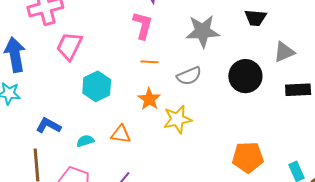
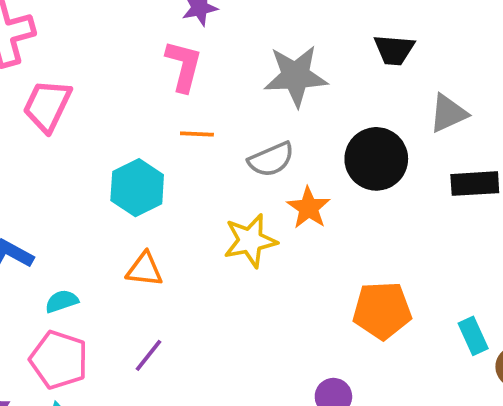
cyan hexagon: (97, 86) -> (137, 188), moved
orange star: (149, 99) -> (309, 208), moved
cyan semicircle: (85, 141) -> (62, 301), moved

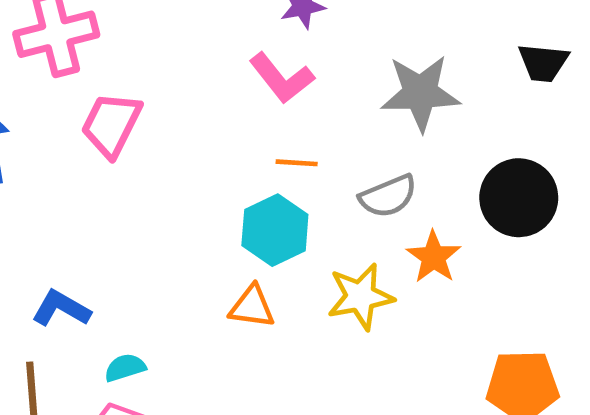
pink L-shape: (184, 66) -> (282, 78), turned 126
cyan hexagon: (137, 188) -> (275, 230), moved
orange triangle: (145, 269) -> (252, 307), moved

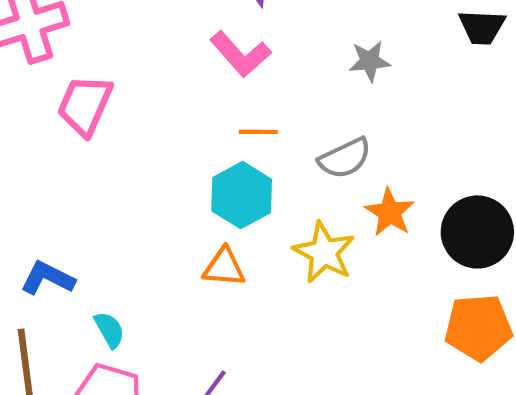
gray star: (420, 93) -> (370, 61), size x0.6
black circle: (519, 198) -> (477, 232), moved
yellow star: (360, 296) -> (324, 252), turned -30
cyan semicircle: (125, 368) -> (109, 330), turned 81

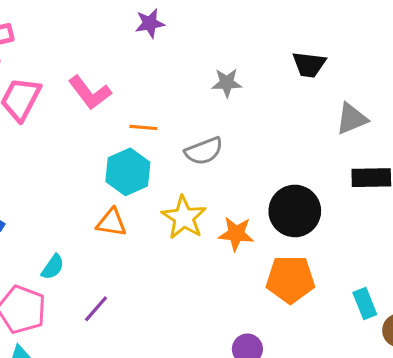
pink L-shape: (240, 54) -> (90, 93), moved
orange star: (390, 212) -> (236, 234), moved, turned -30
cyan semicircle: (109, 330) -> (53, 267), moved, turned 60

